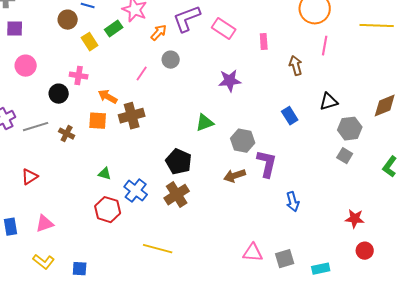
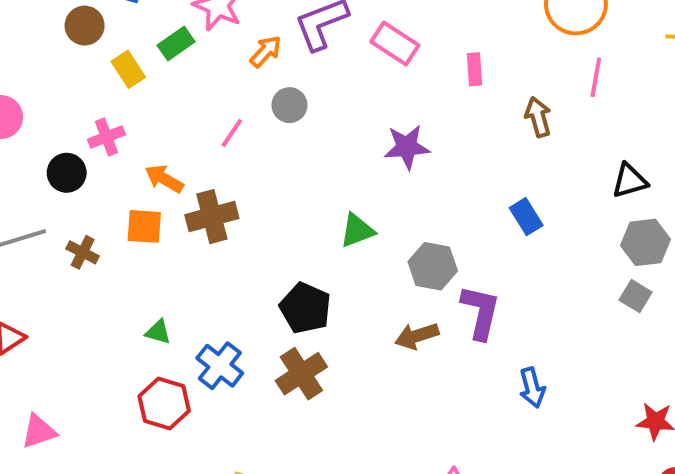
pink cross: (79, 76) -> (106, 137), turned -30
black triangle: (329, 102) -> (630, 181), moved

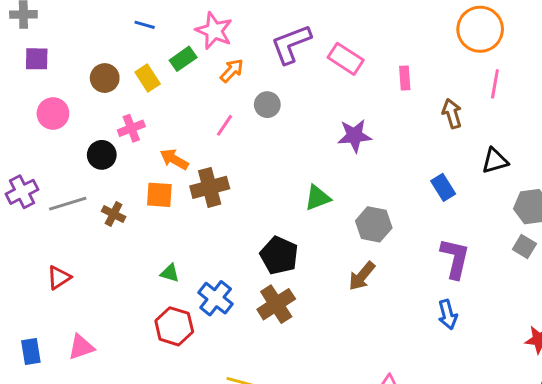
brown circle: (85, 26) -> (105, 78), moved
orange arrow: (266, 51) -> (232, 71), moved
black triangle: (630, 181) -> (495, 161), moved
purple L-shape: (480, 312) -> (455, 258), moved
brown arrow: (417, 336) -> (362, 276), turned -32

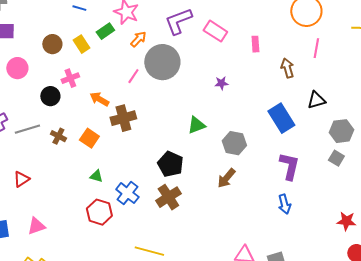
gray circle: (267, 105) -> (162, 62), size x2.0
purple star: (354, 136) -> (221, 83), size x0.6
blue rectangle: (443, 187) -> (281, 118), size x1.6
orange square: (159, 195) -> (89, 138), moved, turned 30

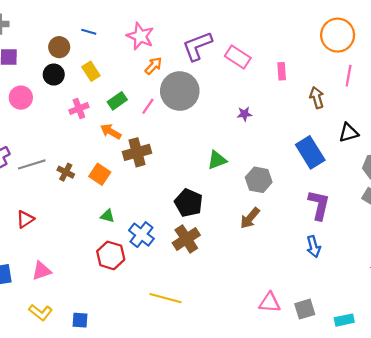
green rectangle: (105, 31) -> (117, 101), moved
brown circle: (52, 44) -> (59, 47), moved
black circle: (50, 96) -> (54, 75), moved

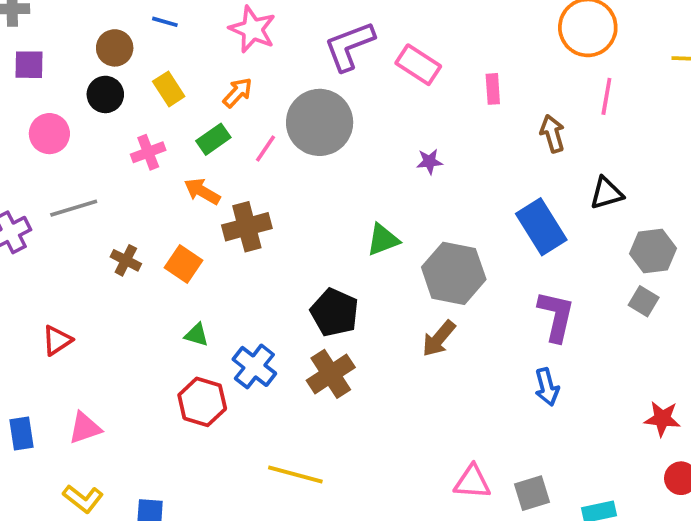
orange arrow: (153, 66) -> (238, 93), moved
gray line: (32, 164) -> (74, 208), moved
gray hexagon: (259, 180) -> (454, 273), size x1.4

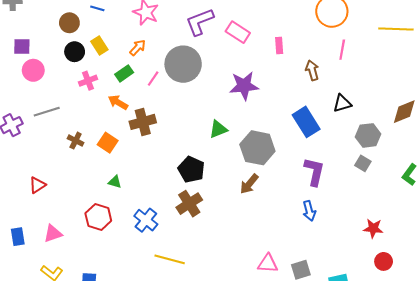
purple square: (29, 65) -> (22, 47), moved
black circle: (105, 94) -> (75, 52), moved
purple star: (429, 162) -> (244, 86), size x2.0
blue cross: (254, 366) -> (146, 220), moved
red hexagon: (202, 402) -> (98, 217), moved

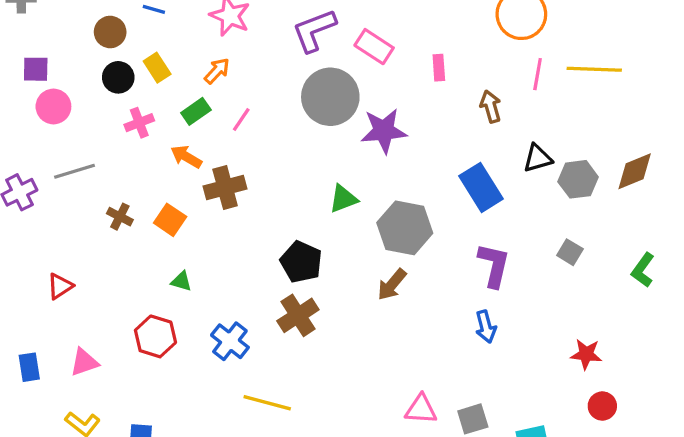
yellow line: (396, 29) -> (594, 69), moved
gray circle: (183, 64) -> (330, 97), moved
gray hexagon: (368, 135) -> (578, 179), moved

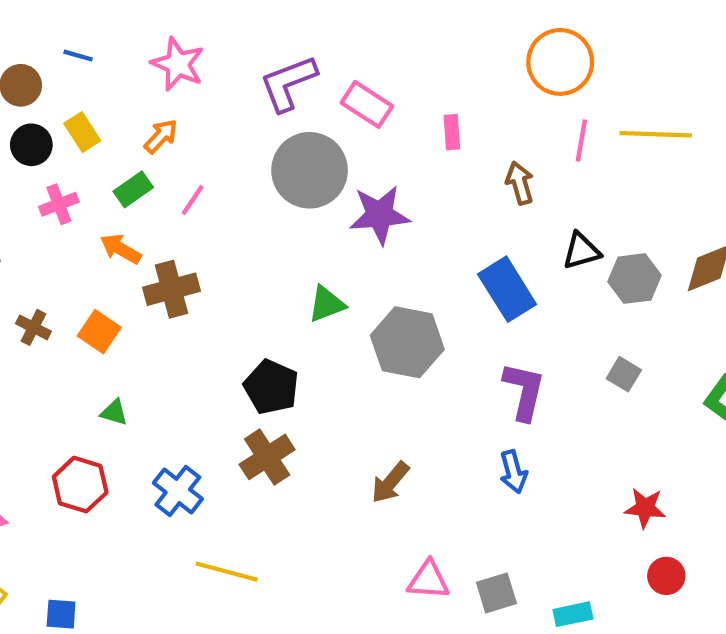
brown arrow: (392, 285) -> (390, 482), moved

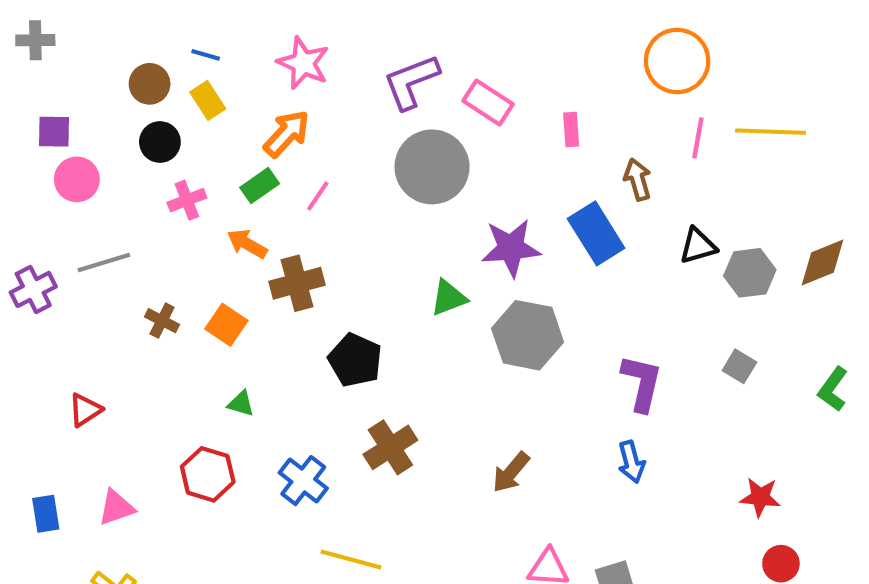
yellow rectangle: (82, 132) -> (208, 100), moved
orange arrow: (161, 136) -> (287, 134), size x1.4
purple star: (380, 215) -> (511, 248), moved
blue rectangle: (507, 289) -> (596, 233), moved
black pentagon: (271, 387) -> (355, 360), moved

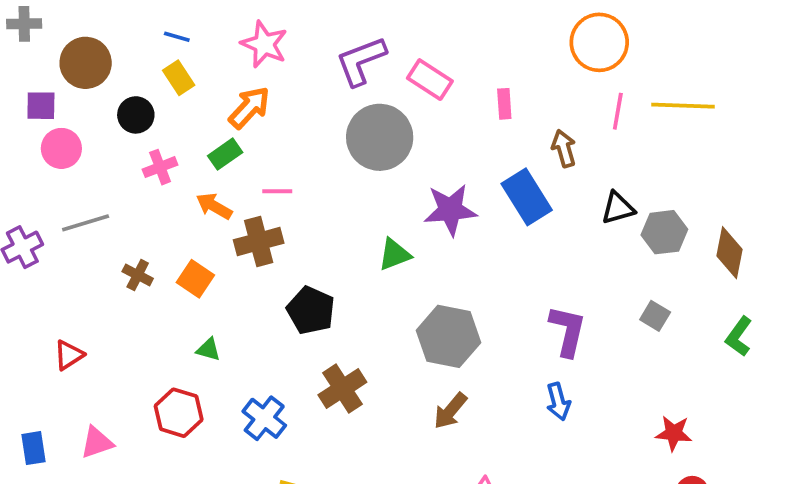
brown circle: (150, 84) -> (86, 63), moved, size x1.4
pink line: (318, 196) -> (277, 191), moved, turned 56
brown diamond: (822, 262) -> (729, 253), moved, turned -57
gray hexagon: (528, 335) -> (448, 336), moved

